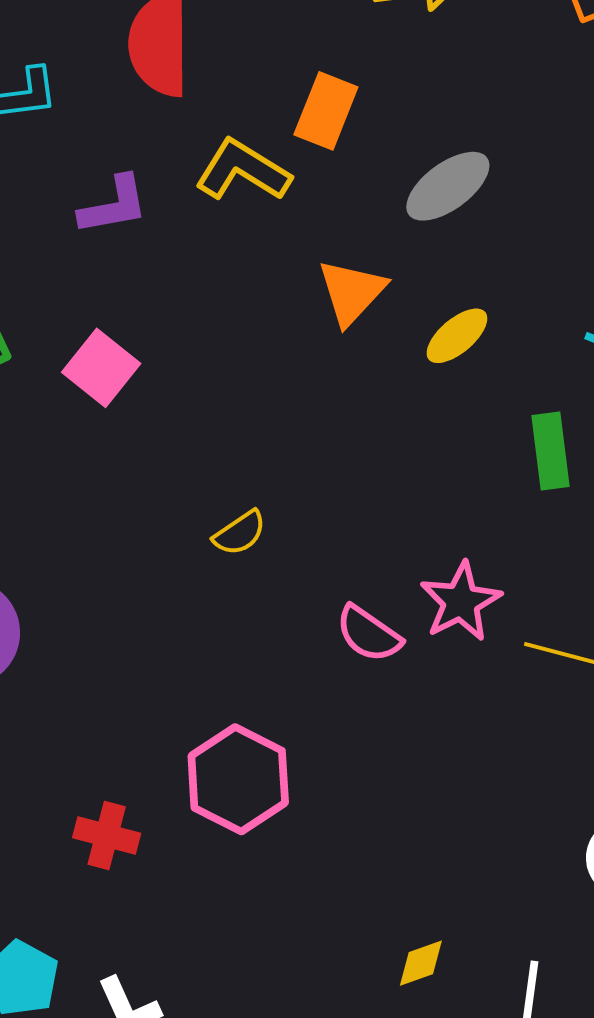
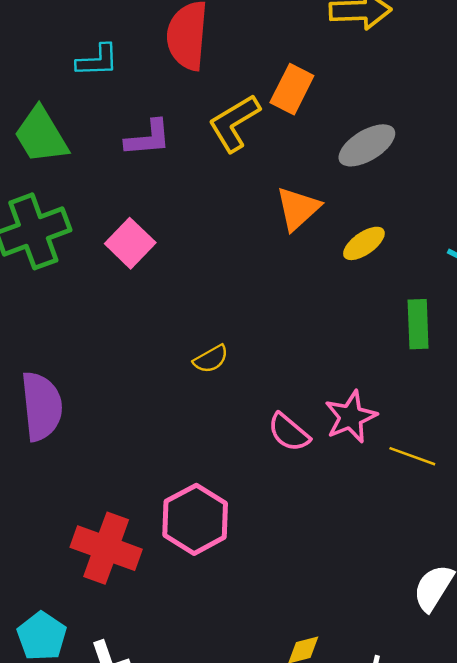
yellow L-shape: (243, 170) -> (234, 123), turned -68
red cross: (107, 835) -> (106, 548), size x1.6

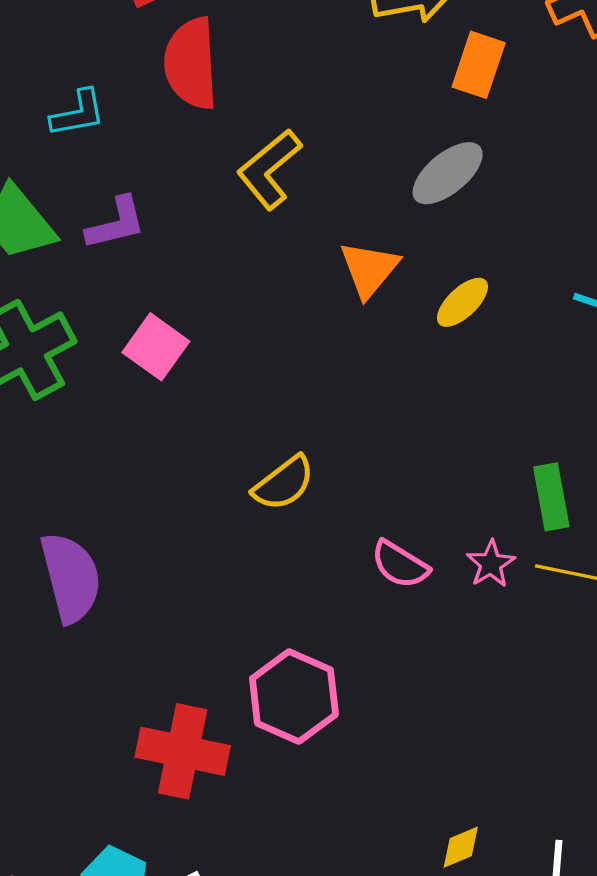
orange rectangle: (292, 89) -> (479, 65), moved
purple L-shape: (148, 138) -> (116, 223), moved
green rectangle: (418, 324) -> (551, 497), moved
yellow semicircle: (211, 359) -> (284, 483), size x1.4
pink star: (351, 417) -> (491, 564), moved, size x0.7

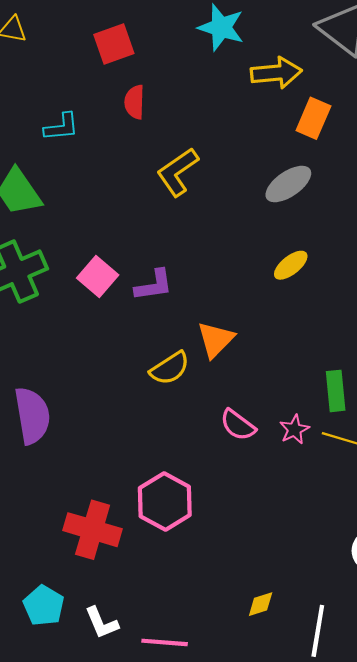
red semicircle: (191, 63) -> (134, 102), size x0.6
purple L-shape: (116, 223) -> (154, 285), moved
orange triangle: (369, 269) -> (216, 339), moved

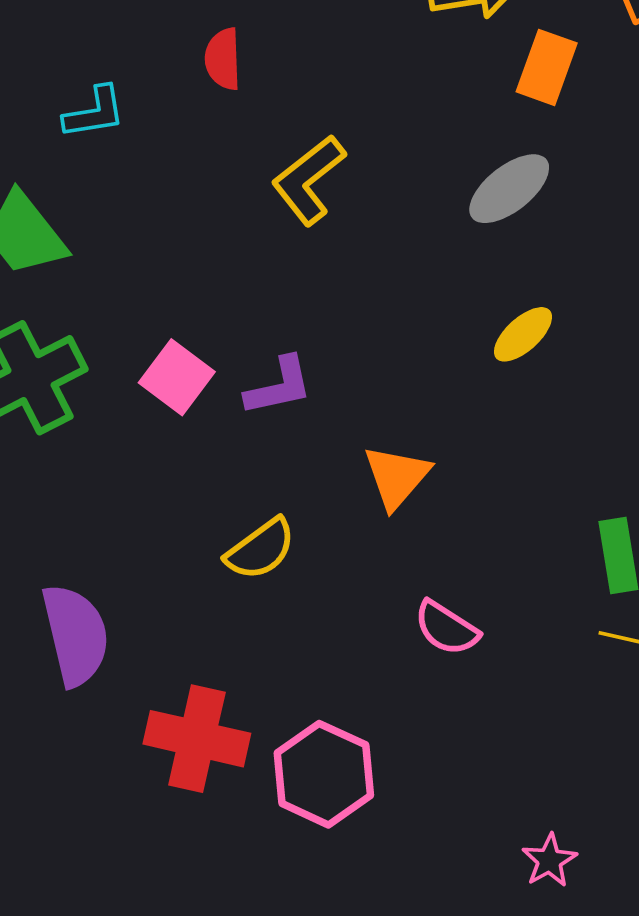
yellow semicircle: (170, 368) -> (261, 549), moved
pink star: (294, 429) -> (549, 860), moved
red cross: (93, 530) -> (197, 739), moved

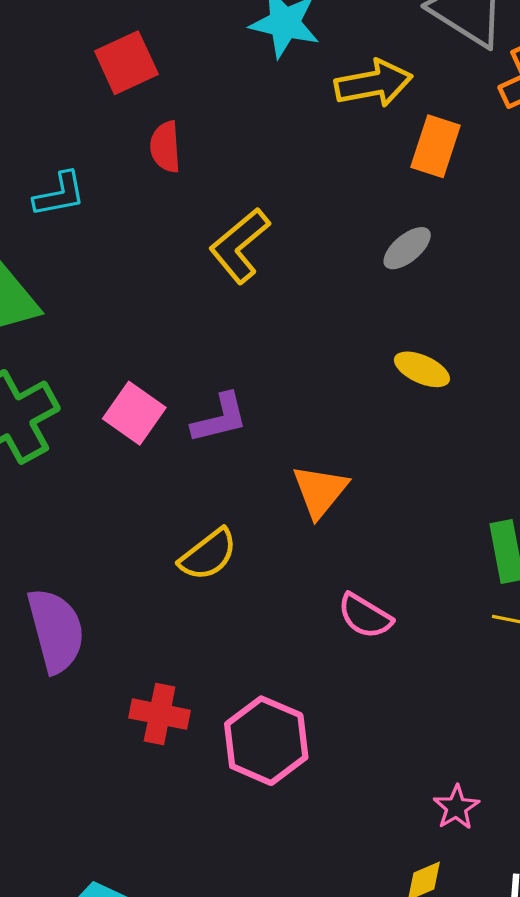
gray ellipse: (509, 189) -> (407, 248), size x0.7
yellow ellipse: (523, 334) -> (422, 369), turned 68
red cross: (197, 739) -> (160, 714), size x0.7

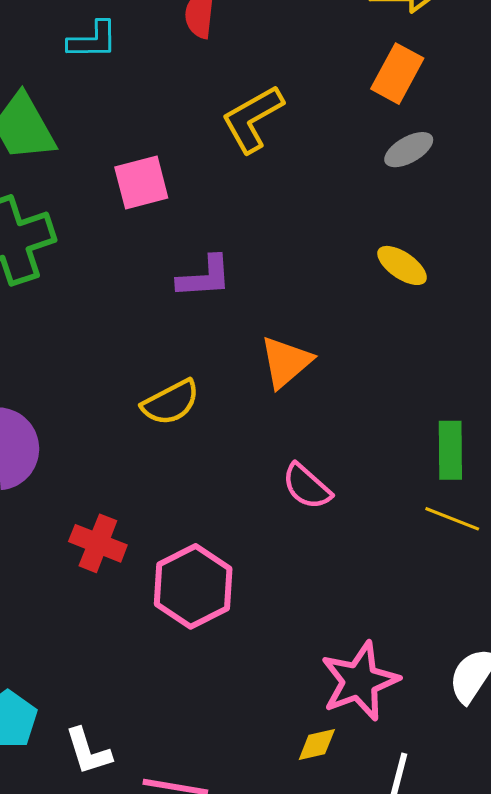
orange rectangle: (435, 146) -> (397, 74), moved
pink square: (134, 413) -> (141, 182), moved, turned 30
pink star: (456, 807) -> (360, 681), size x1.8

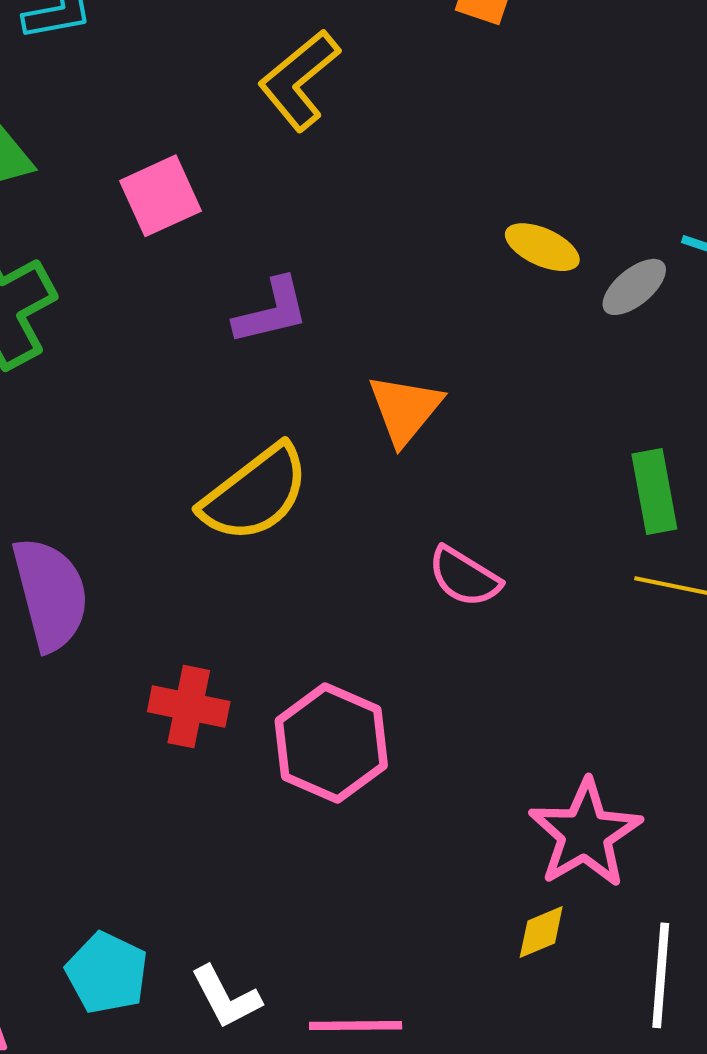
gray ellipse: (409, 150) -> (634, 287), moved
yellow semicircle: (171, 402) -> (255, 493), size x1.4

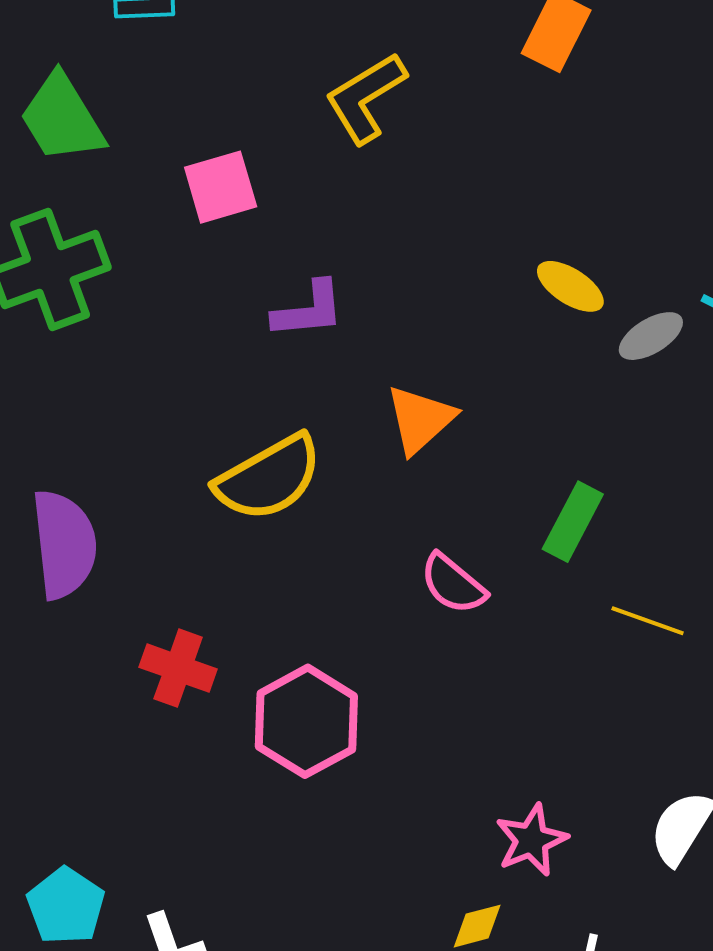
green rectangle: (654, 491) -> (573, 522), moved, turned 30
pink star: (585, 834) -> (531, 840), size x0.7

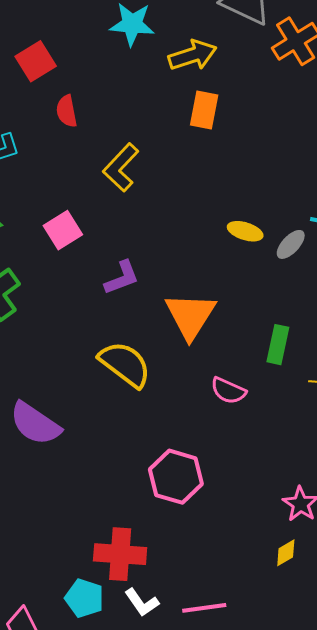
orange triangle: (420, 419) -> (190, 316), size x1.4
yellow semicircle: (269, 478) -> (125, 364), turned -98
purple semicircle: (64, 544) -> (35, 424), turned 146
red cross: (178, 668) -> (120, 554), moved, size x1.4

